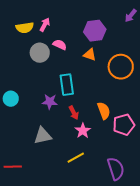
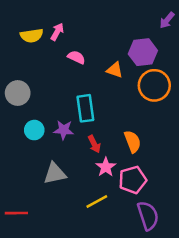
purple hexagon: (95, 31) -> (143, 52), moved
gray circle: (40, 53) -> (18, 93), moved
cyan circle: (11, 99) -> (34, 130), moved
pink pentagon: (124, 125) -> (133, 180), moved

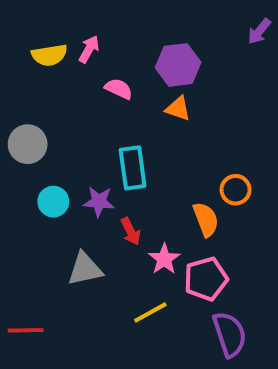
purple hexagon: (143, 52) -> (178, 65), moved
orange circle: (154, 85) -> (236, 190), moved, size x0.6
red arrow: (94, 144) -> (131, 231), moved

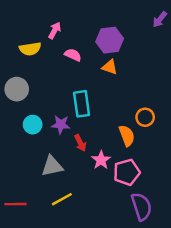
yellow semicircle: (49, 55) -> (30, 49), moved
yellow line: (150, 313) -> (62, 199), moved

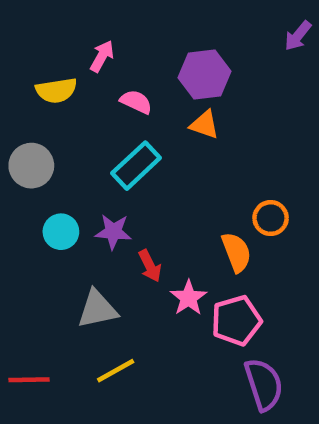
cyan rectangle: (82, 104) -> (136, 166), moved, turned 55

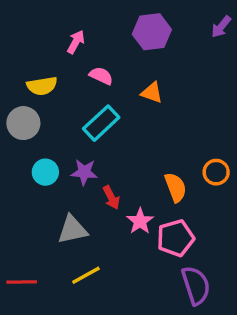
purple hexagon: (204, 74) -> (152, 32), moved
yellow semicircle: (56, 90) -> (42, 86), moved
orange circle: (271, 218) -> (216, 172), moved

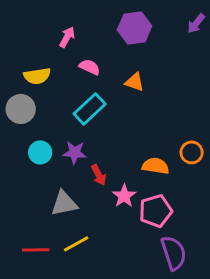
orange semicircle: (176, 187) -> (156, 166), turned -60
red line: (22, 282) -> (36, 250), moved

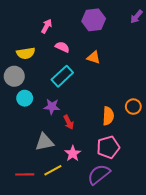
cyan circle: (40, 152) -> (25, 98), moved
orange semicircle: (156, 166) -> (108, 116), turned 84
pink star: (124, 196) -> (73, 154), moved
purple semicircle: (174, 253) -> (99, 174), moved, turned -110

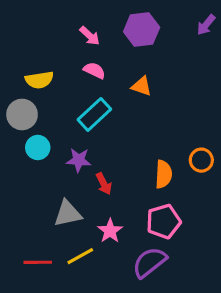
pink arrow: (47, 26) -> (90, 36), moved, turned 104

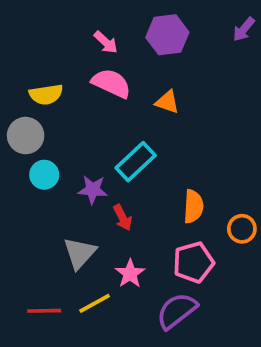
pink semicircle: (94, 70) -> (111, 83), size x1.5
cyan rectangle: (94, 114) -> (136, 162), moved
orange circle: (201, 160) -> (242, 229), moved
gray triangle: (68, 214) -> (80, 253), turned -36

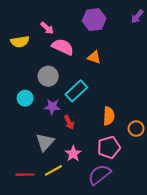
pink arrow: (106, 42) -> (47, 28), moved
yellow semicircle: (46, 95) -> (20, 42), moved
gray circle: (26, 136) -> (48, 76), moved

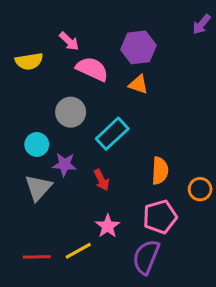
purple hexagon: (94, 20) -> (138, 47), moved
purple star: (52, 107) -> (64, 165), moved
gray triangle: (45, 142) -> (38, 188), moved
purple semicircle: (99, 175) -> (146, 257), turned -30

